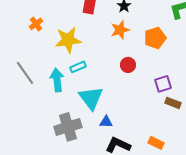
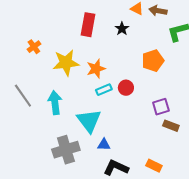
orange star: (120, 30) -> (96, 69), moved
cyan rectangle: (78, 67) -> (104, 90), moved

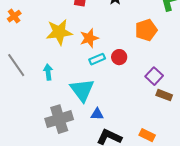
orange cross: (34, 47) -> (14, 16), moved
cyan arrow: (55, 103) -> (48, 72), size x0.7
purple square: (161, 107) -> (154, 76), turned -30

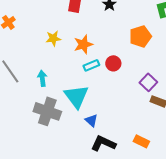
yellow star: (59, 32) -> (53, 38), size x0.6
blue triangle: (97, 114) -> (91, 120), turned 40
gray cross: (59, 119) -> (47, 111), moved, turned 36

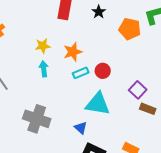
orange pentagon: (140, 36) -> (130, 29), moved, turned 30
cyan arrow: (42, 78) -> (44, 69), moved
cyan triangle: (76, 96) -> (98, 104), moved, turned -44

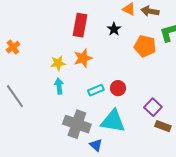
orange star: (73, 52) -> (83, 58), moved
gray cross: (37, 119) -> (77, 124), moved

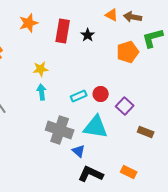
black star: (114, 29) -> (88, 35), moved
orange pentagon: (145, 46) -> (128, 52), turned -30
orange star: (83, 58) -> (29, 23), moved
purple square: (153, 107) -> (125, 106), moved

